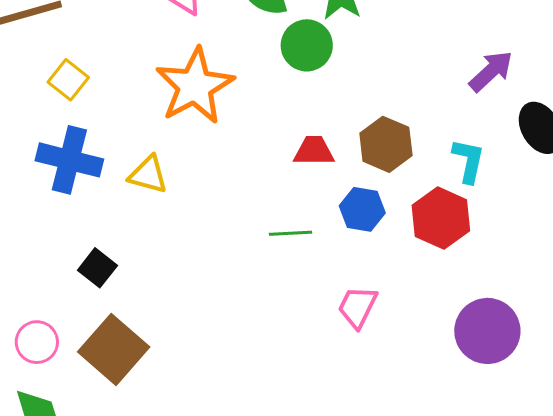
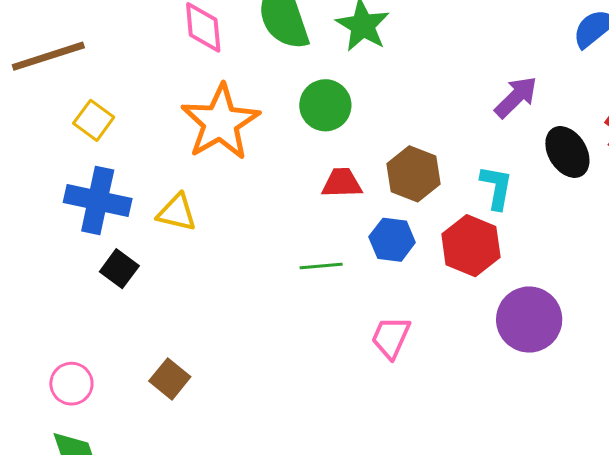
green circle: (307, 45) -> (325, 105), moved
black square: (97, 268) -> (119, 269), moved
purple circle: (487, 331) -> (529, 320), moved
brown square: (114, 349) -> (170, 379), moved, size x0.6

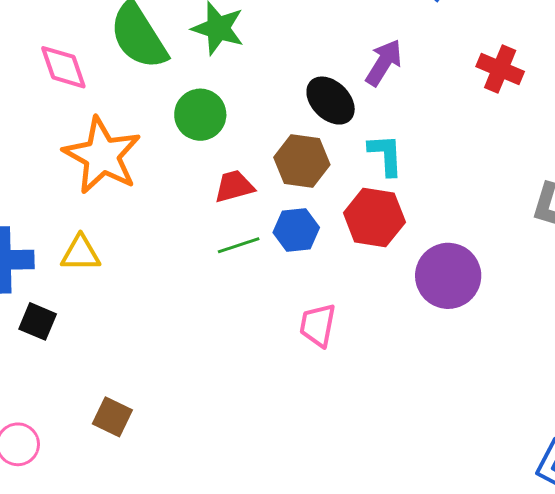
black ellipse: (567, 152) -> (331, 101), moved
green line: (321, 266) -> (239, 245), moved

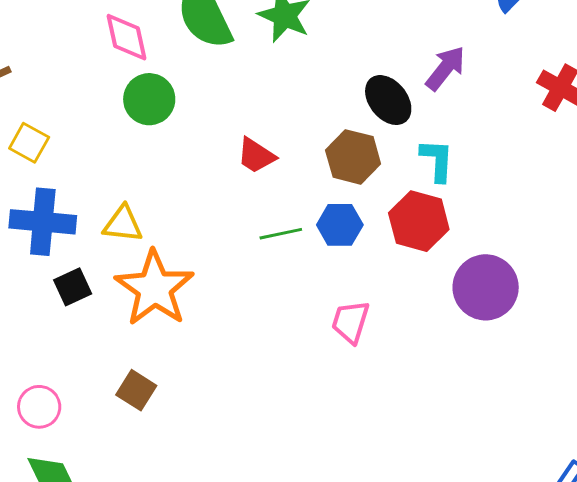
green circle: (200, 115) -> (149, 99), moved
orange star: (102, 156) -> (155, 288), moved
red trapezoid: (234, 186) -> (256, 156), moved, turned -138
black square: (38, 321) -> (73, 287), turned 36

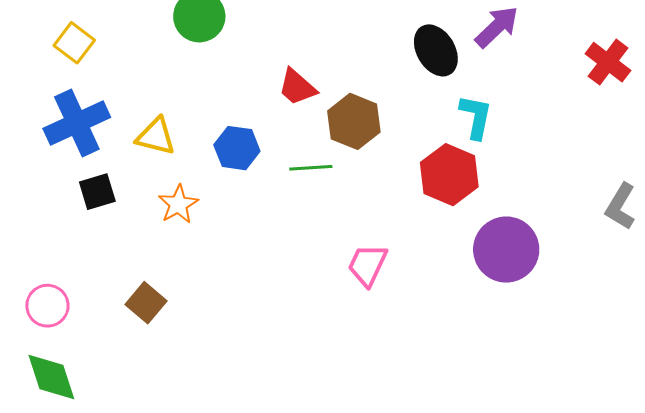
brown hexagon: (353, 157) -> (354, 121), moved
blue cross: (43, 222) -> (77, 123), turned -38
blue hexagon: (340, 225) -> (237, 148), moved
orange star: (155, 288) -> (178, 204), size x0.5

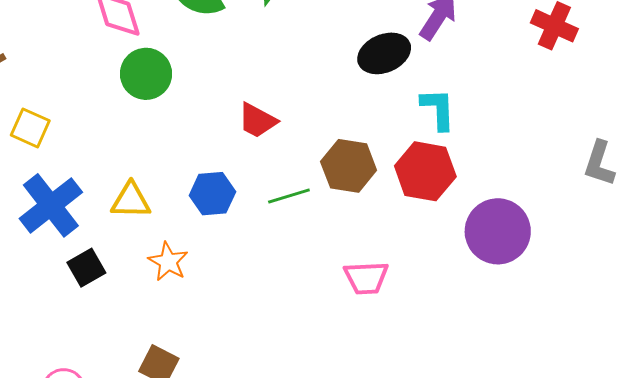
black ellipse: (436, 50) -> (384, 53), turned -69
brown hexagon: (354, 121) -> (349, 166), moved
pink trapezoid: (368, 265) -> (366, 278), turned -105

